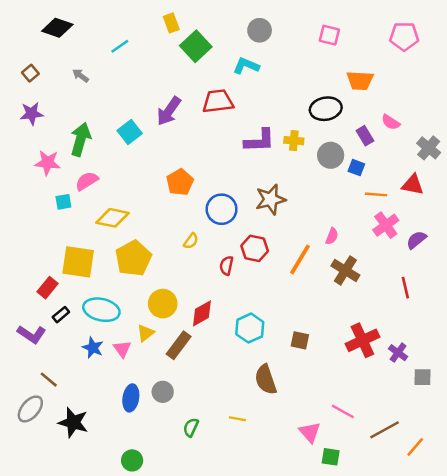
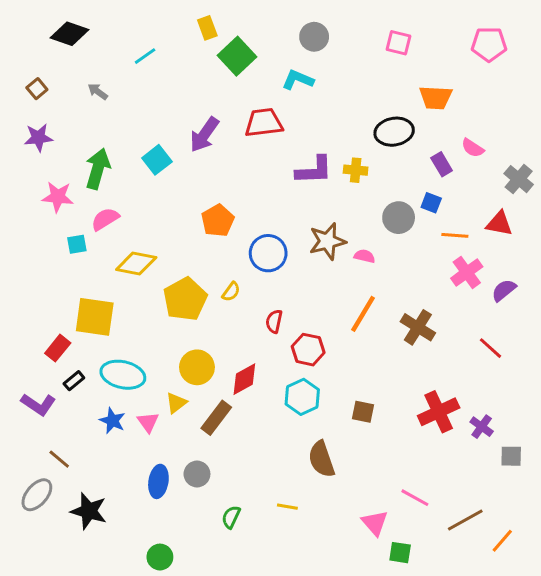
gray circle: (331, 155) -> (399, 218), moved
pink semicircle: (332, 236) -> (364, 256), moved, turned -98
red hexagon: (255, 248) -> (308, 350), moved
yellow pentagon: (133, 258) -> (185, 299), moved
red line: (405, 288) -> (490, 348), turned -35

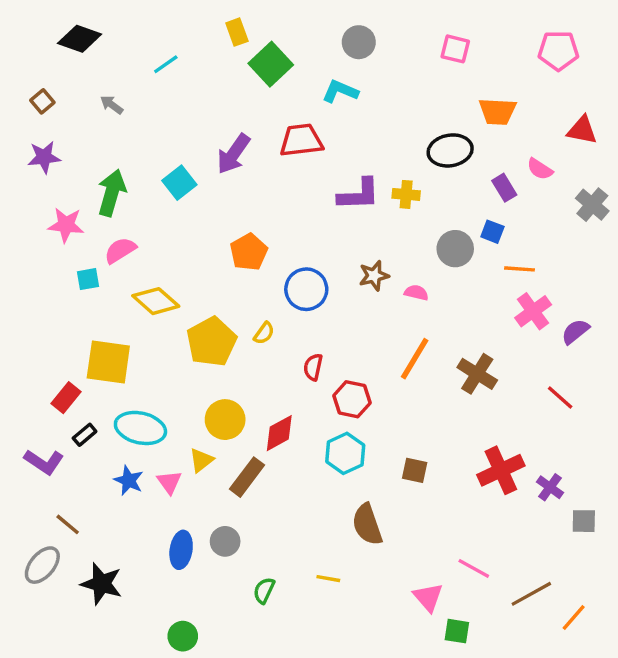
red triangle: (499, 224) -> (582, 130), moved
brown star: (327, 241) -> (374, 276), size x0.7
yellow diamond: (136, 264) -> (156, 301), turned 30

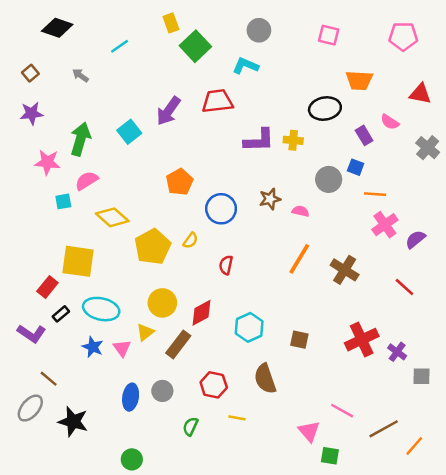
red hexagon: (352, 399) -> (214, 385), moved

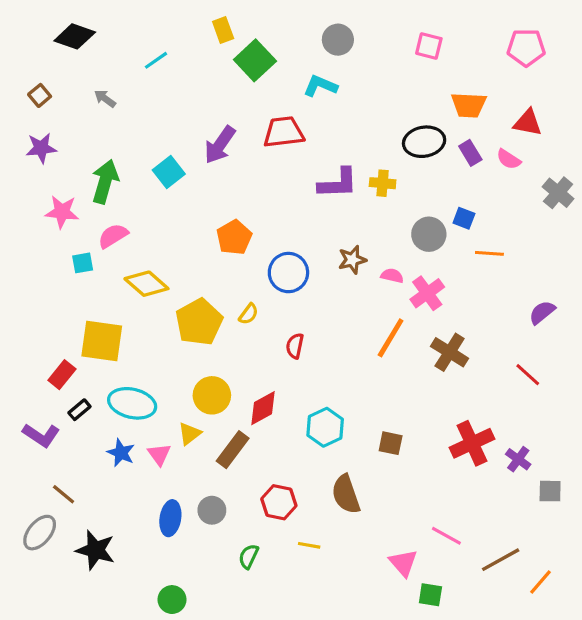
red triangle: (420, 94) -> (528, 123), moved
purple rectangle: (364, 135) -> (470, 153), moved
pink cross: (385, 225) -> (427, 293), moved

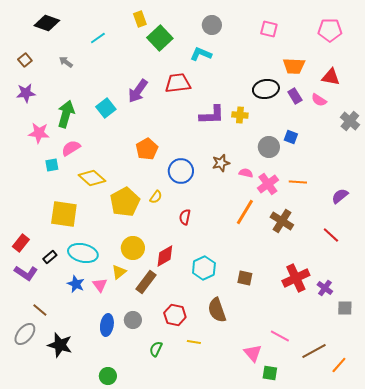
orange line: (489, 253) -> (298, 182), moved
red rectangle: (62, 375) -> (21, 243), moved

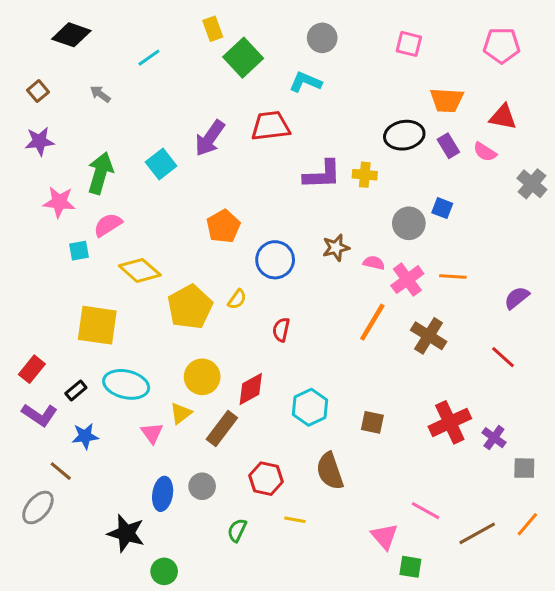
blue star: (76, 284) -> (85, 436), moved, turned -30
black star: (60, 345) -> (126, 533), moved
orange line: (339, 365) -> (527, 524), moved

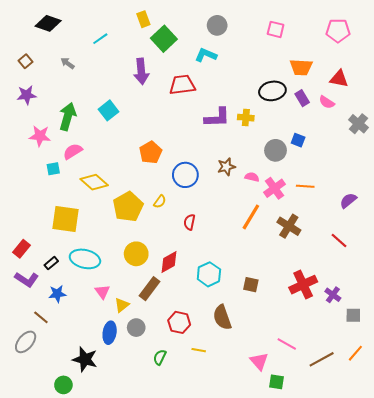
purple arrow: (210, 138) -> (141, 71), moved, turned -40
yellow triangle: (181, 413) -> (122, 305), moved
green circle: (164, 571) -> (63, 385), moved

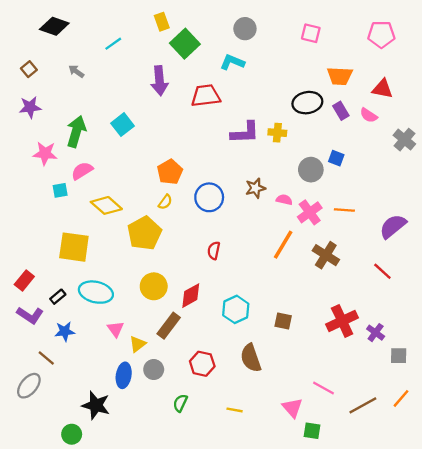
purple semicircle: (348, 201) -> (393, 226), size x1.4
yellow semicircle: (160, 202) -> (165, 202), moved
yellow line: (199, 350) -> (235, 410), moved

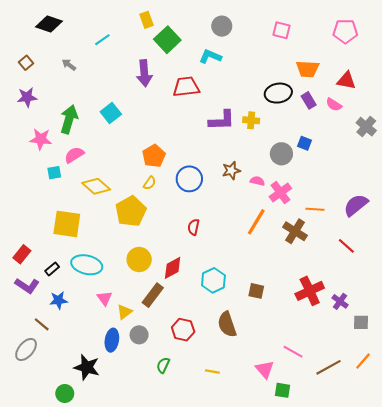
orange line: (344, 210) -> (315, 209), moved

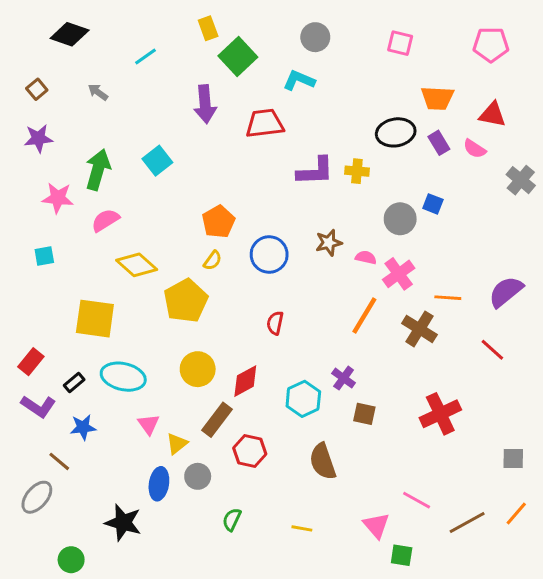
cyan square: (54, 173) -> (44, 256), moved
purple cross: (340, 301) -> (344, 378), moved
red hexagon: (183, 330) -> (250, 451), moved
green circle: (65, 393) -> (71, 560), moved

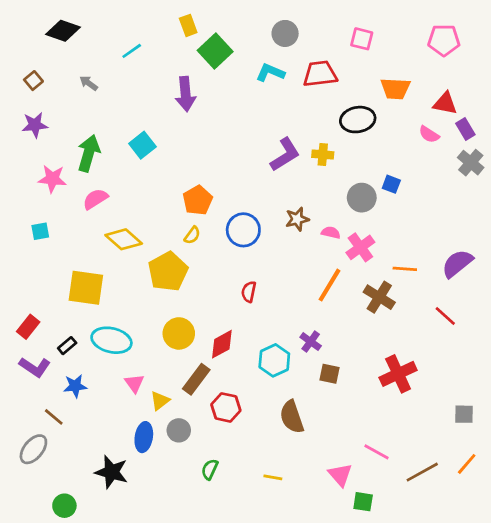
red trapezoid: (265, 123) -> (320, 74), moved
purple rectangle: (439, 143) -> (465, 129), moved
purple L-shape: (315, 171) -> (285, 155), turned -30

